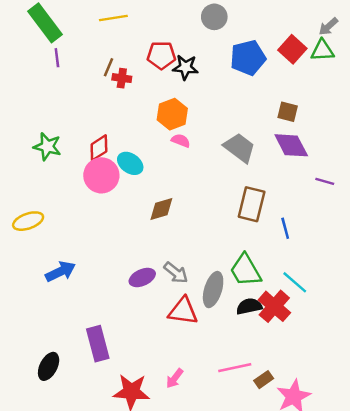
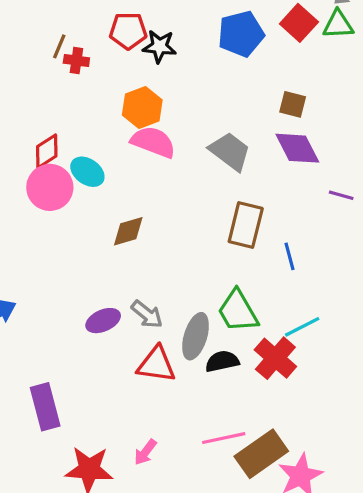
pink semicircle: (181, 141) -> (153, 142), size x1.8
cyan line: (295, 282) -> (302, 327), turned -68
black semicircle: (249, 306) -> (222, 361), moved
brown rectangle: (264, 380) -> (261, 454), size x2.0

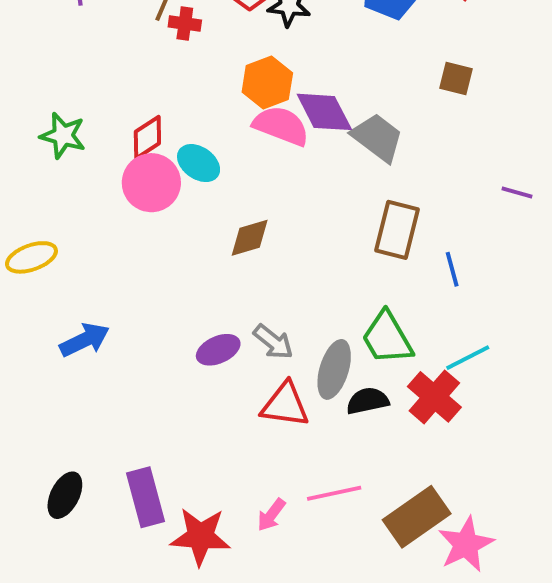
purple diamond: (297, 148) -> (324, 112), moved
purple rectangle: (45, 407) -> (145, 497), moved
pink line: (224, 438) -> (334, 493), moved

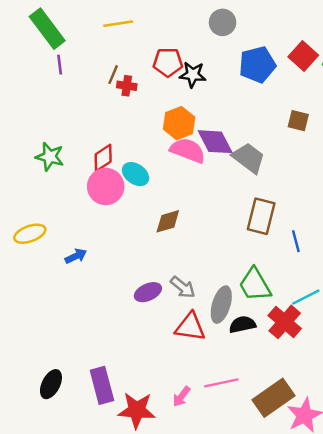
blue arrow: (85, 340) -> (76, 256), moved, size x0.7

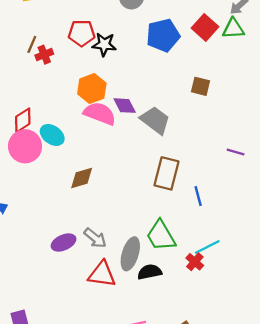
red cross: (127, 86) -> (44, 55), turned -30
purple diamond: (215, 142) -> (125, 106), size x0.7
red cross: (285, 322) -> (195, 262), moved, size x0.6

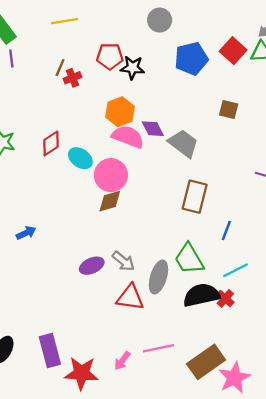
pink circle: (25, 146) -> (111, 175), moved
blue line: (198, 196) -> (226, 231), moved, turned 36
red cross: (195, 262) -> (225, 298), moved
black semicircle: (150, 272) -> (201, 295), moved, size x1.5

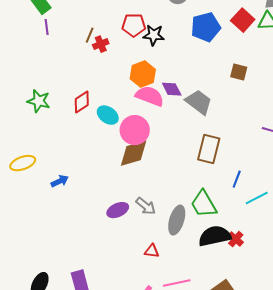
brown diamond: (110, 201) -> (134, 153), size x1.4
cyan line: (235, 270) -> (257, 198), moved
red triangle: (130, 297) -> (152, 251), moved, size x0.6

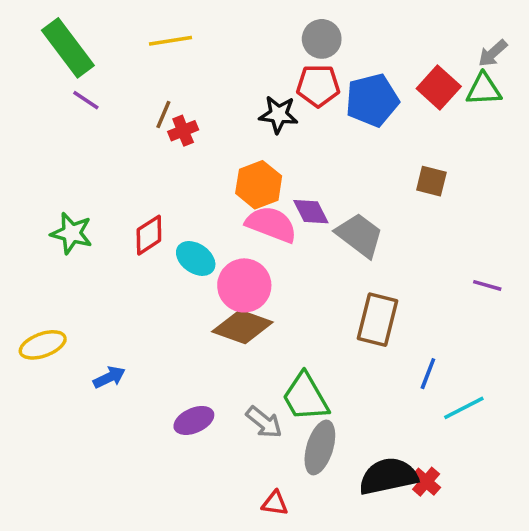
red pentagon: (134, 25) -> (318, 86), moved
purple line: (47, 27) -> (86, 100), turned -49
brown diamond: (134, 153) -> (242, 327), turned 36
green trapezoid: (204, 204) -> (305, 397), moved
purple ellipse: (118, 210) -> (194, 420), moved

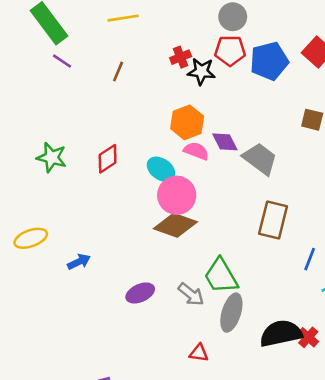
red cross: (183, 131) -> (181, 57), moved
pink semicircle: (271, 224) -> (196, 151), size x0.7
cyan ellipse: (196, 258) -> (161, 169), moved

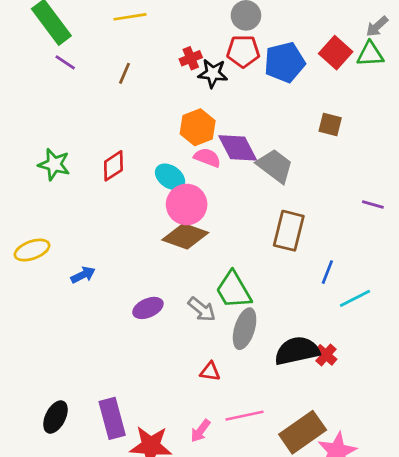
purple diamond: (225, 142) -> (238, 148), size x1.4

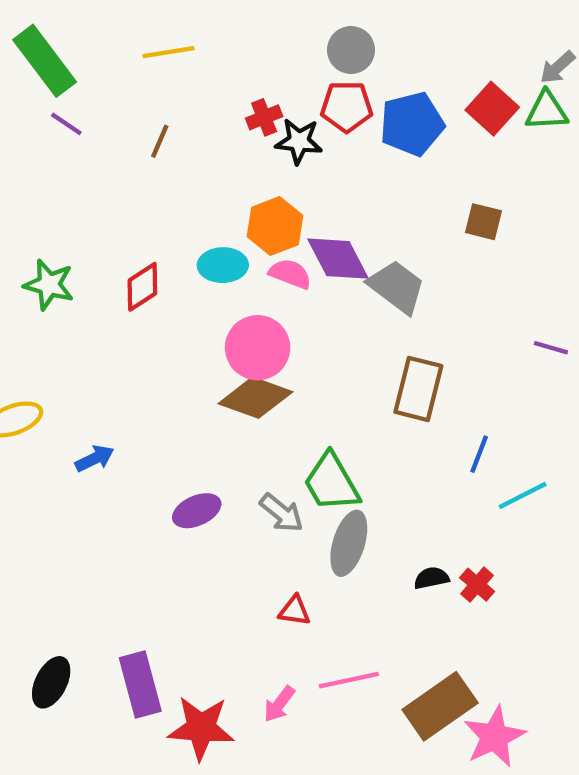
cyan ellipse: (170, 177) -> (223, 265), moved, turned -36
black semicircle: (297, 351) -> (431, 578), size x0.5

